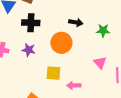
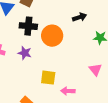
black arrow: (76, 22) -> (80, 17), moved, turned -32
orange circle: (61, 43) -> (52, 36), moved

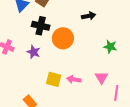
black arrow: (80, 17) -> (89, 16), moved
pink arrow: (68, 91) -> (74, 79), moved

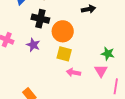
green star: (110, 47) -> (108, 54), moved
yellow square: (54, 79) -> (64, 54), moved

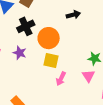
black cross: (40, 19) -> (26, 26), turned -36
pink arrow: (73, 72) -> (61, 79), turned -72

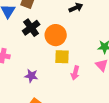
purple star: (20, 53) -> (31, 76), moved

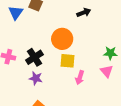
black cross: (31, 28) -> (34, 57), moved

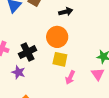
black arrow: (84, 13) -> (66, 12), moved
purple star: (36, 78) -> (18, 72), moved

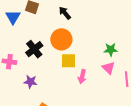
black arrow: (66, 12) -> (65, 13), turned -104
black cross: (28, 52) -> (34, 49), moved

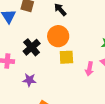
pink arrow: (82, 77) -> (89, 69), moved

